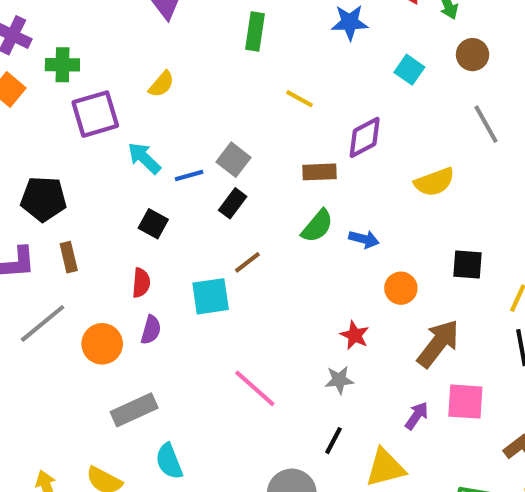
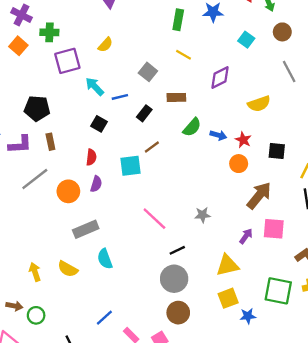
green rectangle: (255, 32) -> (178, 20), moved
gray square: (234, 160) -> (148, 72), moved
brown rectangle: (319, 172) -> (176, 97), moved
red star: (355, 335) -> (243, 140), moved
black line: (333, 441) -> (177, 250), moved, turned 35

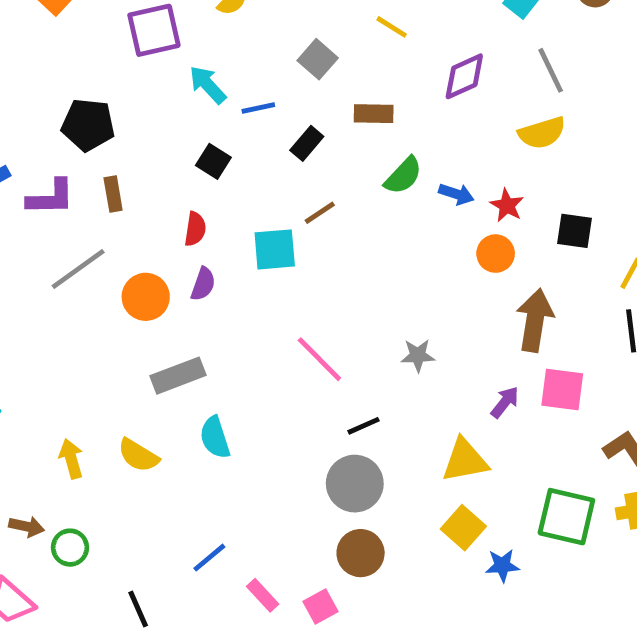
gray line: (289, 72) -> (551, 70), moved
brown arrow: (259, 195) -> (535, 320), turned -32
yellow square: (228, 298) -> (463, 528), turned -30

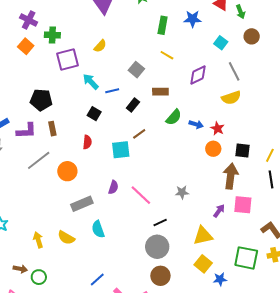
black square: (574, 231) -> (243, 150), moved
purple semicircle: (203, 284) -> (113, 187), moved

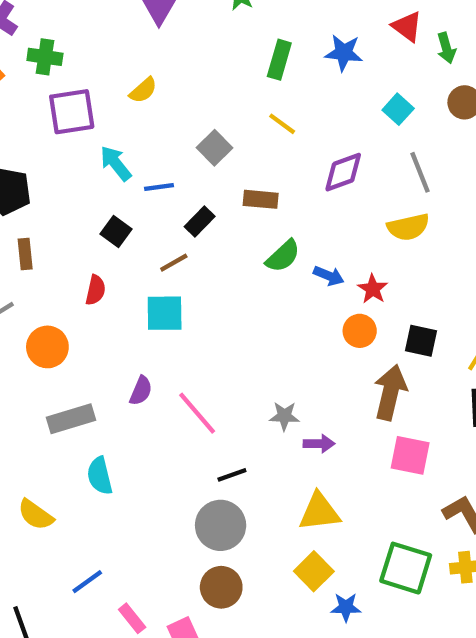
brown line: (139, 134) -> (174, 263), moved
purple arrow: (219, 211) -> (319, 444), moved, turned 48
yellow semicircle: (66, 238) -> (36, 515), moved

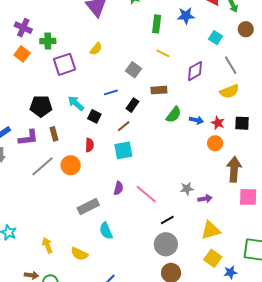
cyan arrow: (116, 163) -> (76, 103), moved
black square: (421, 341) -> (242, 123), moved
orange circle: (47, 347) -> (71, 165), moved

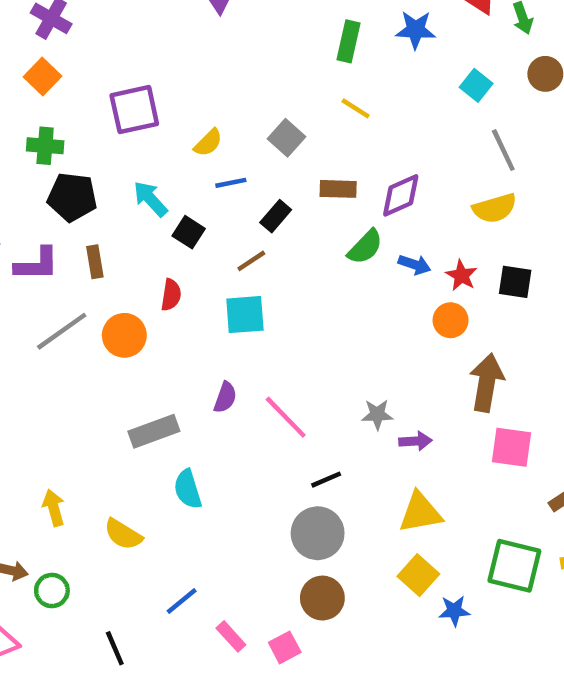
green cross: (48, 41) -> (45, 146), moved
yellow semicircle: (96, 49) -> (208, 143), moved
purple diamond: (195, 71) -> (401, 195), moved

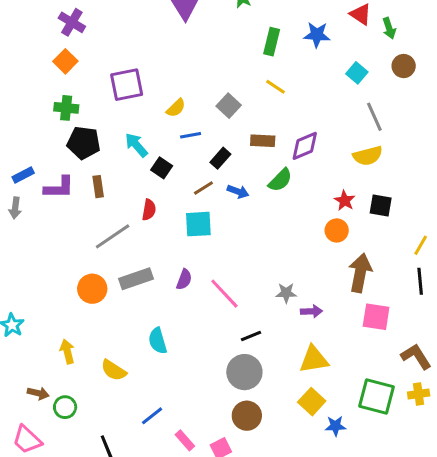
blue arrow: (414, 265) -> (238, 192), moved
gray line: (62, 331) -> (113, 236), moved
orange circle: (124, 335) -> (92, 289), moved
gray rectangle: (154, 431) -> (136, 279), moved

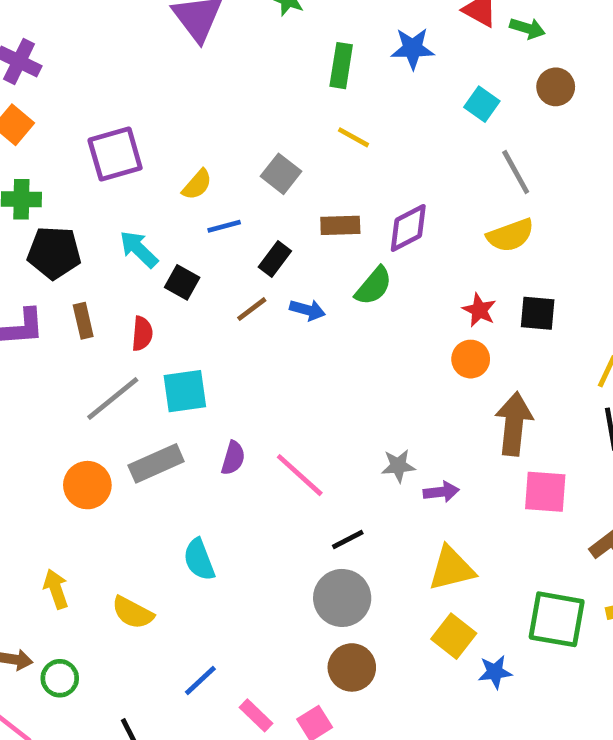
green arrow: (389, 28) -> (527, 28), turned -50
red semicircle: (149, 210) -> (142, 334), moved
cyan square: (198, 224) -> (185, 391), moved

